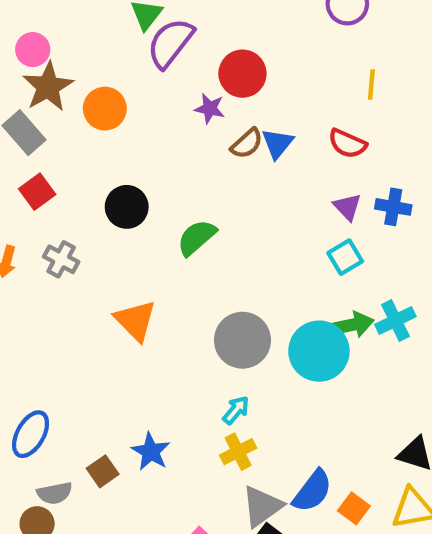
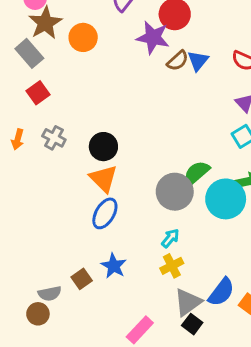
purple star: (210, 109) -> (153, 37), size x1.6
black circle: (127, 207) -> (103, 147), moved
green semicircle: (197, 237) -> (197, 173), moved
blue ellipse: (31, 434) -> (105, 213), moved

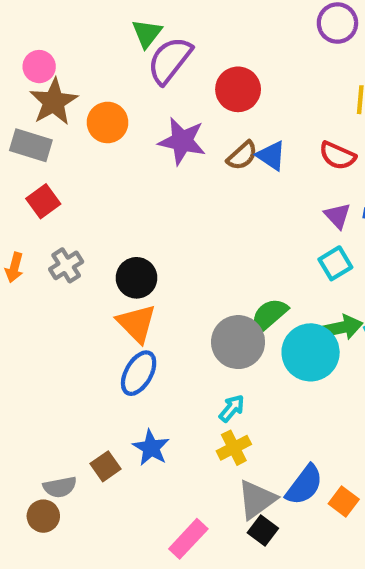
purple star: (153, 37) -> (182, 141), moved
gray rectangle: (29, 53) -> (31, 145), turned -32
blue triangle: (198, 61) -> (271, 156), turned -35
gray cross: (54, 138) -> (66, 265), turned 30

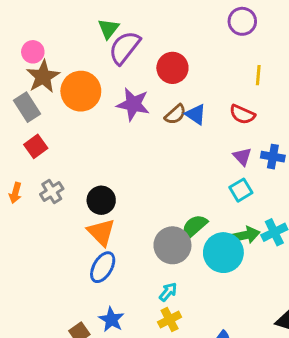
orange circle: (108, 122) -> (81, 91), size x1.4
gray rectangle: (31, 145) -> (27, 107), turned 40

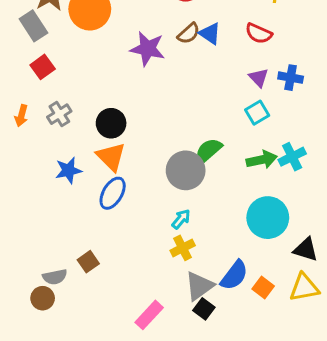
purple star: (133, 104) -> (148, 49), moved
cyan circle: (223, 253) -> (268, 218), moved
blue star: (111, 320) -> (68, 170), moved, turned 30

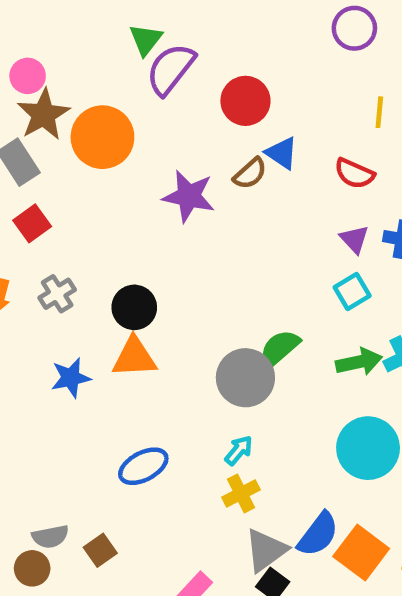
blue triangle: (210, 33) -> (282, 153), moved
orange triangle: (111, 157) -> (134, 357), turned -48
blue ellipse: (113, 193) -> (143, 466), moved, turned 32
brown square: (88, 262) -> (100, 550), moved
orange square: (263, 288) -> (361, 552), size x1.6

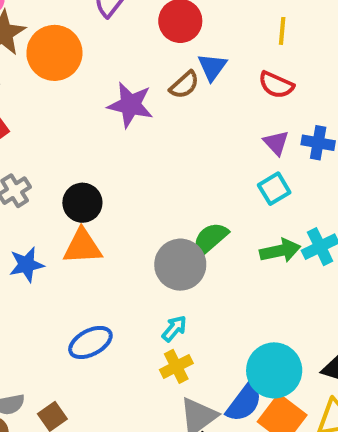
yellow line: (379, 112) -> (282, 31), moved
blue triangle: (282, 153) -> (212, 67), turned 32
cyan circle: (368, 448) -> (274, 370), moved

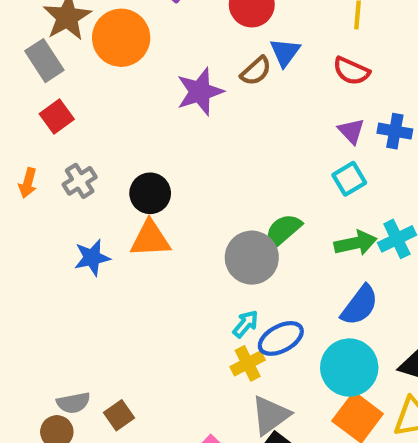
purple star: (130, 105) -> (200, 92), turned -30
blue ellipse: (90, 342) -> (281, 338), moved
blue semicircle: (244, 402) -> (360, 305), moved

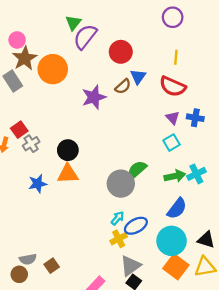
red semicircle: (351, 71) -> (173, 86), size x1.4
red square: (57, 117) -> (19, 130), moved

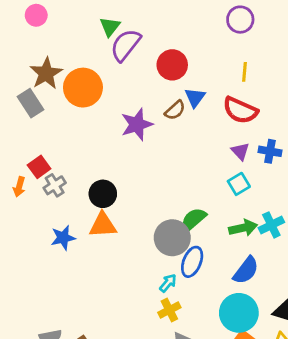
pink circle: (17, 40) -> (36, 15), moved
blue ellipse: (136, 226) -> (192, 262), moved, turned -40

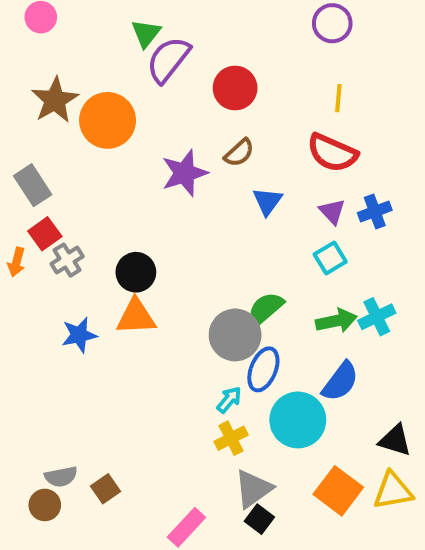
blue triangle: (195, 97) -> (267, 201), moved
gray rectangle: (31, 103) -> (33, 185), moved
blue cross: (270, 151) -> (375, 211), turned -30
cyan circle: (239, 313) -> (298, 420), moved

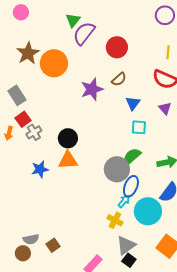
cyan square: (330, 258) -> (139, 127), moved, turned 35
cyan arrow: (229, 400) -> (124, 201), moved
yellow cross: (231, 438) -> (115, 220), turned -35

